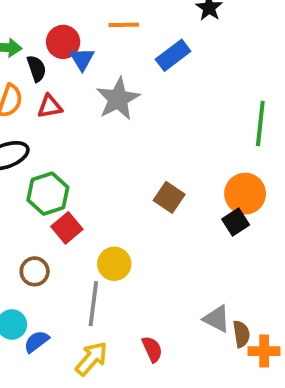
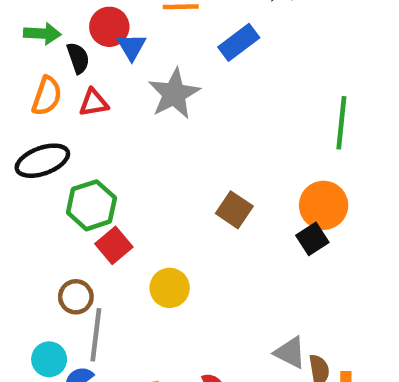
gray line: (93, 304) -> (96, 335), moved

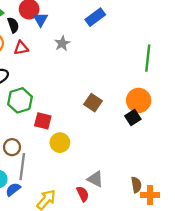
gray star: (174, 94) -> (62, 43), size x0.6
red square: (114, 245) -> (43, 121), moved, turned -36
gray triangle: (290, 353) -> (95, 179), moved

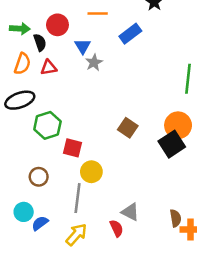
blue triangle: (41, 19) -> (83, 46), moved
black square: (133, 117) -> (172, 144), size x1.5
gray line: (22, 167) -> (78, 198), moved

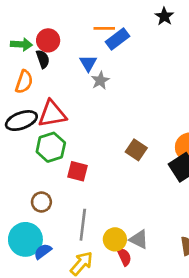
red circle: (57, 25) -> (48, 40), moved
blue rectangle: (130, 34) -> (118, 39), moved
red triangle: (49, 68) -> (52, 114), moved, size x1.6
yellow circle: (91, 172) -> (115, 239), moved
cyan circle: (24, 212) -> (25, 239), size x1.6

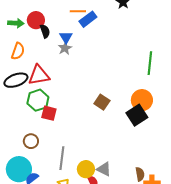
black semicircle: (43, 59) -> (45, 31), moved
gray star: (100, 80) -> (65, 48), moved
red square: (77, 171) -> (49, 113), moved

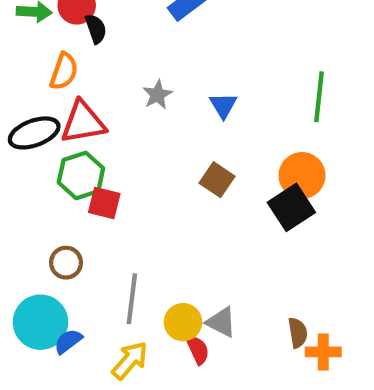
blue triangle: (66, 37) -> (223, 105), moved
gray star: (65, 48) -> (157, 95), moved
orange semicircle: (18, 51) -> (64, 71), moved

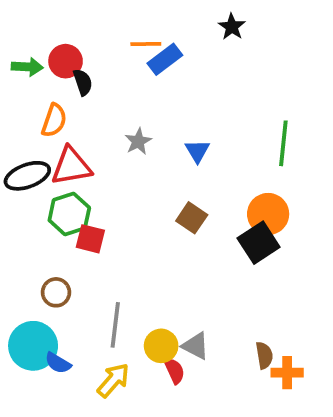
blue semicircle: (68, 341) -> (58, 363), turned -112

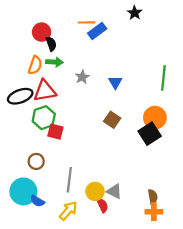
green arrow: (27, 67) -> (54, 62), moved
orange cross: (287, 373) -> (154, 212), moved

